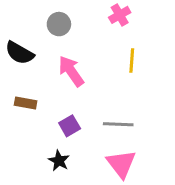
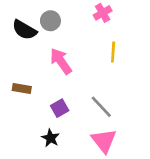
black semicircle: (19, 53) -> (24, 30), moved
gray line: (118, 124) -> (101, 107), turned 45

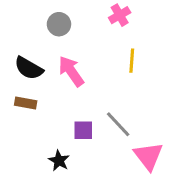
black semicircle: (24, 30) -> (29, 68), moved
purple square: (60, 108) -> (83, 130), moved, turned 30
pink triangle: (104, 141) -> (148, 156), moved

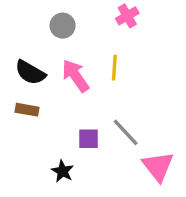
yellow line: (132, 61) -> (114, 68), moved

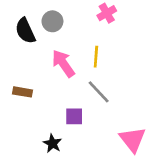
black semicircle: (30, 72) -> (25, 31), moved, turned 35
gray line: (126, 132) -> (99, 92), moved

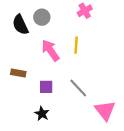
gray line: (99, 92) -> (78, 88), moved
purple square: (74, 116) -> (46, 87), moved

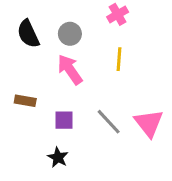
gray circle: (42, 17) -> (70, 34), moved
yellow line: (76, 45) -> (119, 59), moved
pink triangle: (105, 110) -> (149, 123), moved

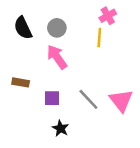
pink cross: (118, 14) -> (108, 16), moved
yellow line: (119, 59) -> (99, 38), moved
black star: (58, 157) -> (61, 128), moved

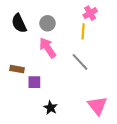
purple square: (52, 98) -> (34, 82), moved
gray line: (88, 99) -> (80, 62), moved
pink triangle: (121, 101) -> (97, 106), moved

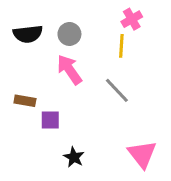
black semicircle: (19, 23) -> (28, 34), turned -72

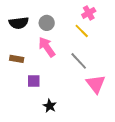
yellow line: (121, 46) -> (82, 31), turned -49
brown rectangle: (25, 101) -> (17, 59), moved
pink triangle: (142, 154) -> (96, 84), moved

